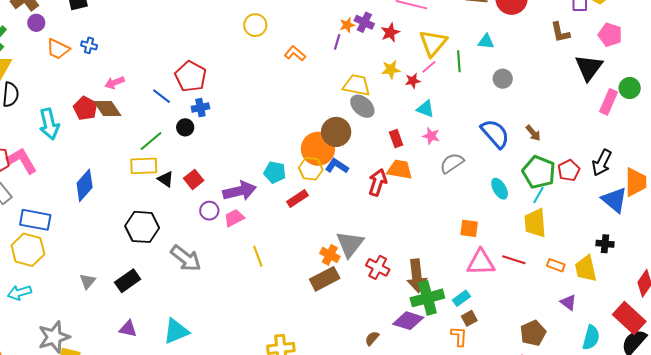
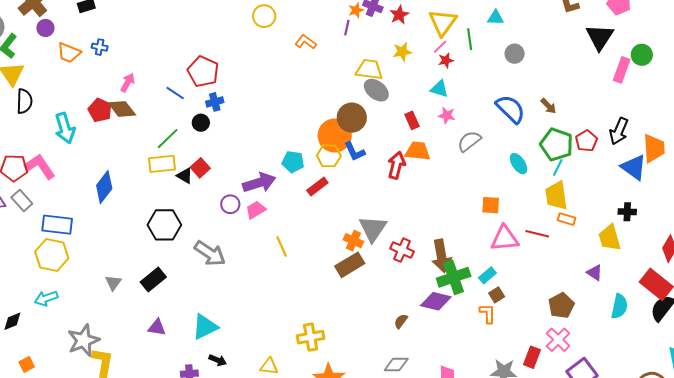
red star: (413, 81) -> (446, 60), moved
pink arrow: (115, 83) -> (128, 83), turned 144
blue L-shape: (337, 166) -> (355, 151), turned -145
red square: (194, 179) -> (200, 168), moved
orange rectangle: (556, 265) -> (567, 219), moved

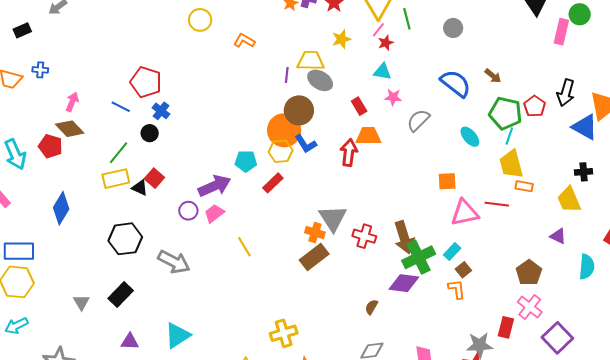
purple line: (347, 28) -> (287, 75), moved
blue cross: (215, 102) -> (161, 111), turned -30
red pentagon: (100, 110) -> (50, 146), moved

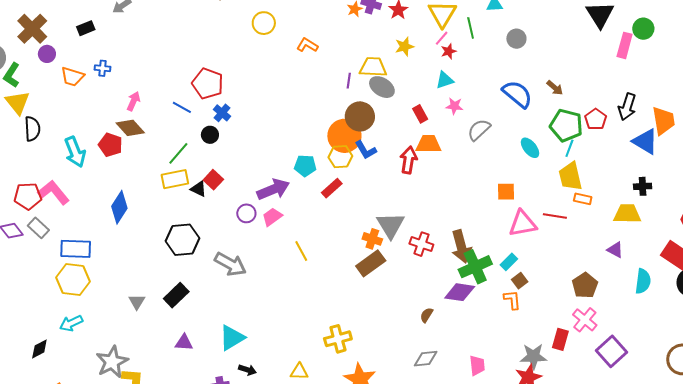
cyan triangle: (383, 72) -> (445, 80), turned -30
yellow trapezoid: (569, 200) -> (627, 214), turned 112

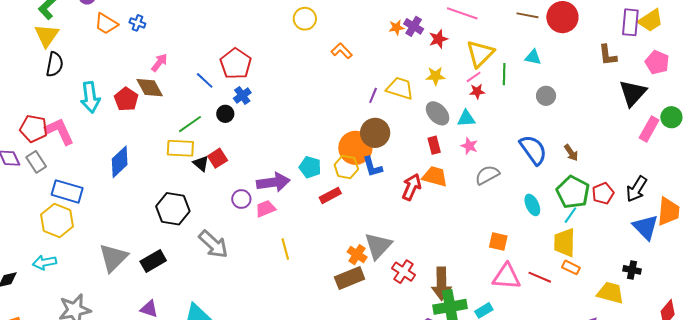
gray ellipse: (382, 87) -> (438, 113), moved
gray triangle: (137, 302) -> (113, 258), size x1.8

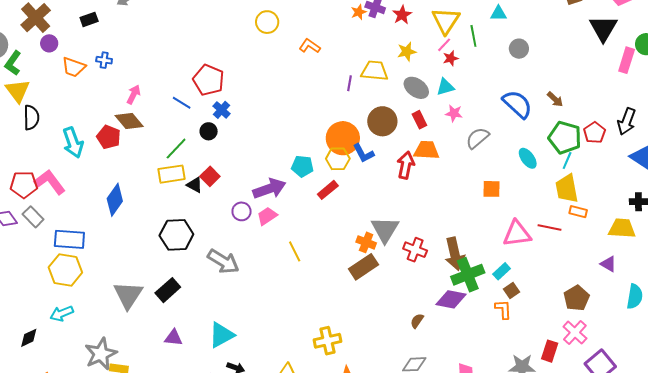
brown circle: (375, 133) -> (382, 121), moved
orange square: (498, 242) -> (491, 189), moved

